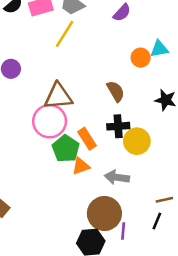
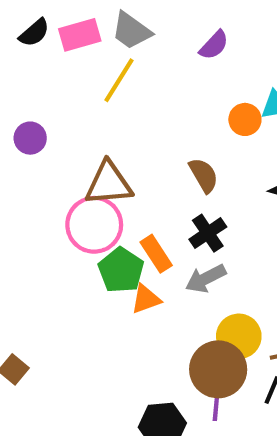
black cross: (118, 126) -> (208, 233), turned -30
yellow circle: (137, 141) -> (239, 336), moved
gray arrow: (117, 177) -> (206, 278), moved, turned -35
brown circle: (104, 213) -> (218, 369), moved

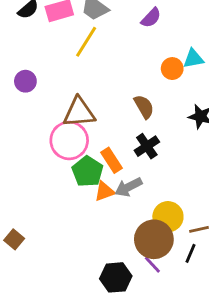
gray arrow: (206, 278) -> (128, 187), moved
purple line: (216, 407) -> (152, 265), turned -48

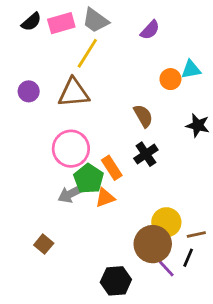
brown triangle: (79, 112) -> (74, 93), moved
gray arrow: (128, 187) -> (71, 194), moved
brown square: (14, 239) -> (44, 244), moved
purple line: (152, 265) -> (166, 269), moved

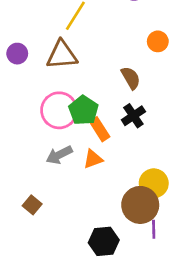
green pentagon: (89, 179) -> (83, 110), moved
purple line: (166, 269) -> (154, 229), turned 42

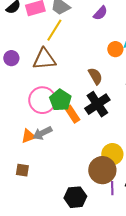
black cross: (133, 116) -> (97, 104), size x1.4
orange triangle: (93, 159) -> (28, 136), moved
brown square: (32, 205) -> (22, 170), turned -32

